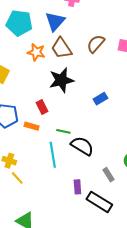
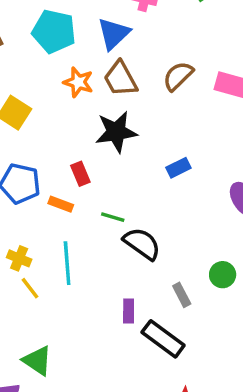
cyan line: (53, 155) -> (67, 263), moved

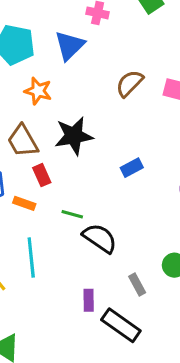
brown trapezoid: (121, 79) -> (23, 141), moved

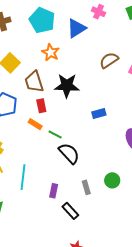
orange rectangle: (24, 203) -> (35, 124), moved
cyan line: (31, 257) -> (23, 177), moved
black rectangle: (121, 325) -> (70, 211), size x0.7

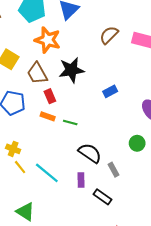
orange star: (51, 52) -> (48, 40), size x1.4
black semicircle: (69, 153) -> (90, 153), moved
cyan line: (23, 177) -> (47, 173), turned -45
green circle: (112, 180) -> (137, 143), moved

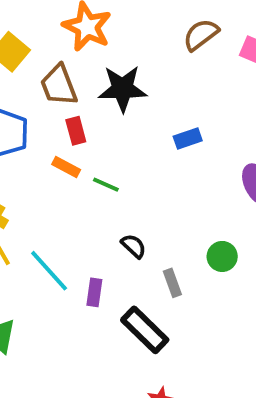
green circle: (137, 143) -> (222, 256), moved
black semicircle: (90, 153) -> (134, 246), size x0.6
purple rectangle: (81, 180) -> (94, 292), moved
black rectangle: (102, 197) -> (145, 330), size x1.4

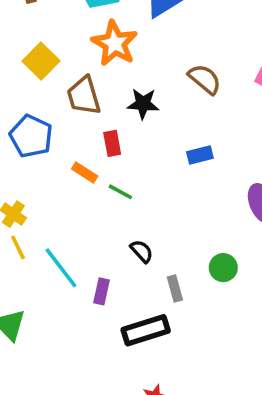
brown semicircle: (201, 35) -> (205, 79), moved, turned 72
black star: (123, 89) -> (143, 104), size x0.7
red rectangle: (76, 131) -> (112, 143), moved
black rectangle: (145, 330) -> (146, 330), turned -66

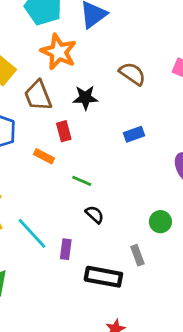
green line: (120, 192) -> (82, 181), moved
gray rectangle: (175, 288) -> (137, 255), moved
black rectangle: (146, 330) -> (103, 277), turned 33

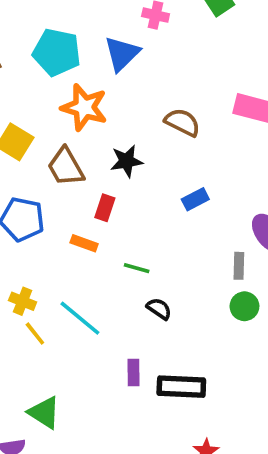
red rectangle: (64, 131) -> (105, 208), turned 42
cyan line: (32, 233) -> (80, 318), moved
purple rectangle: (66, 249) -> (134, 373), moved
gray rectangle: (137, 255) -> (239, 266), moved, turned 30

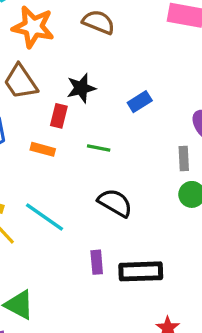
brown semicircle: (182, 122) -> (99, 22), moved
black star: (127, 161) -> (81, 88), moved
green line: (137, 268) -> (99, 148), moved
black semicircle: (159, 309) -> (115, 203), size x1.5

